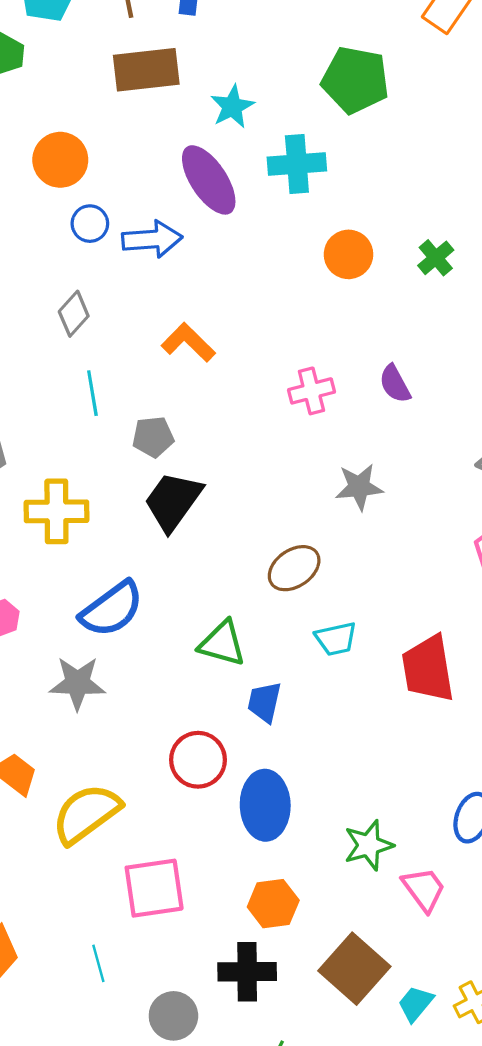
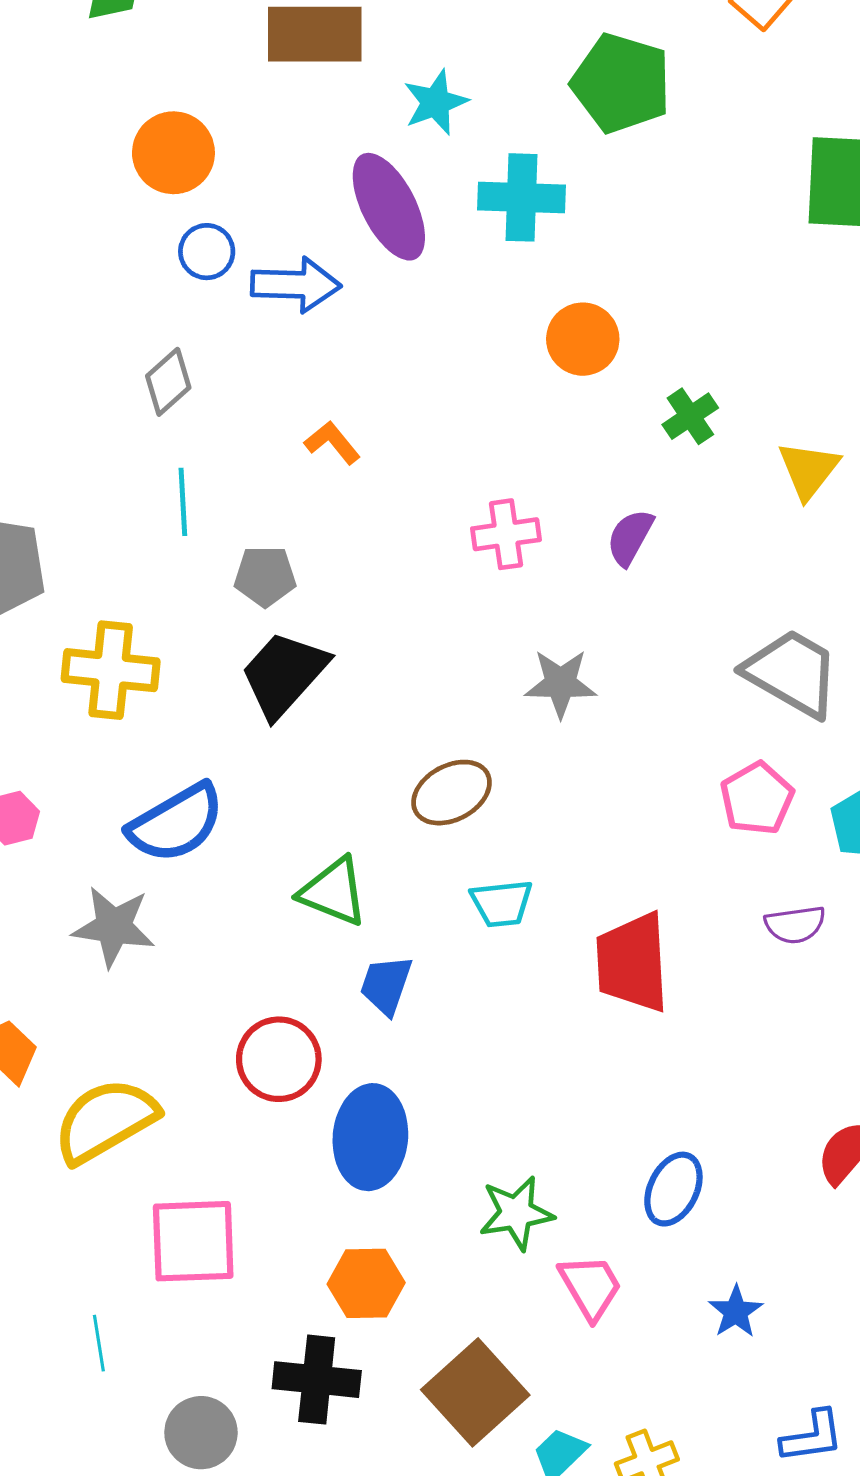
green cross: (436, 258) -> (690, 416), moved
orange L-shape: (188, 342) -> (332, 443), size x0.7
purple semicircle: (395, 384) -> (630, 537), turned 51

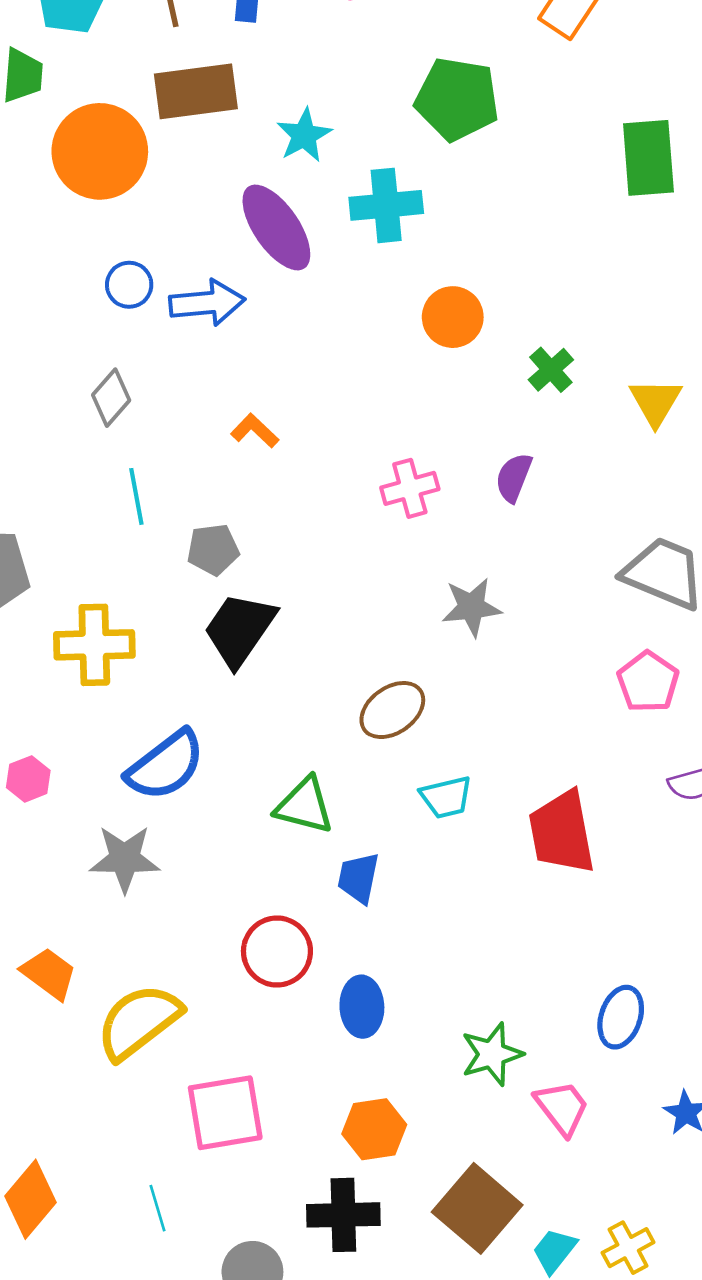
orange circle: (173, 153) -> (100, 151), moved, size x1.4
blue ellipse: (370, 1137) -> (362, 1007), size x0.7

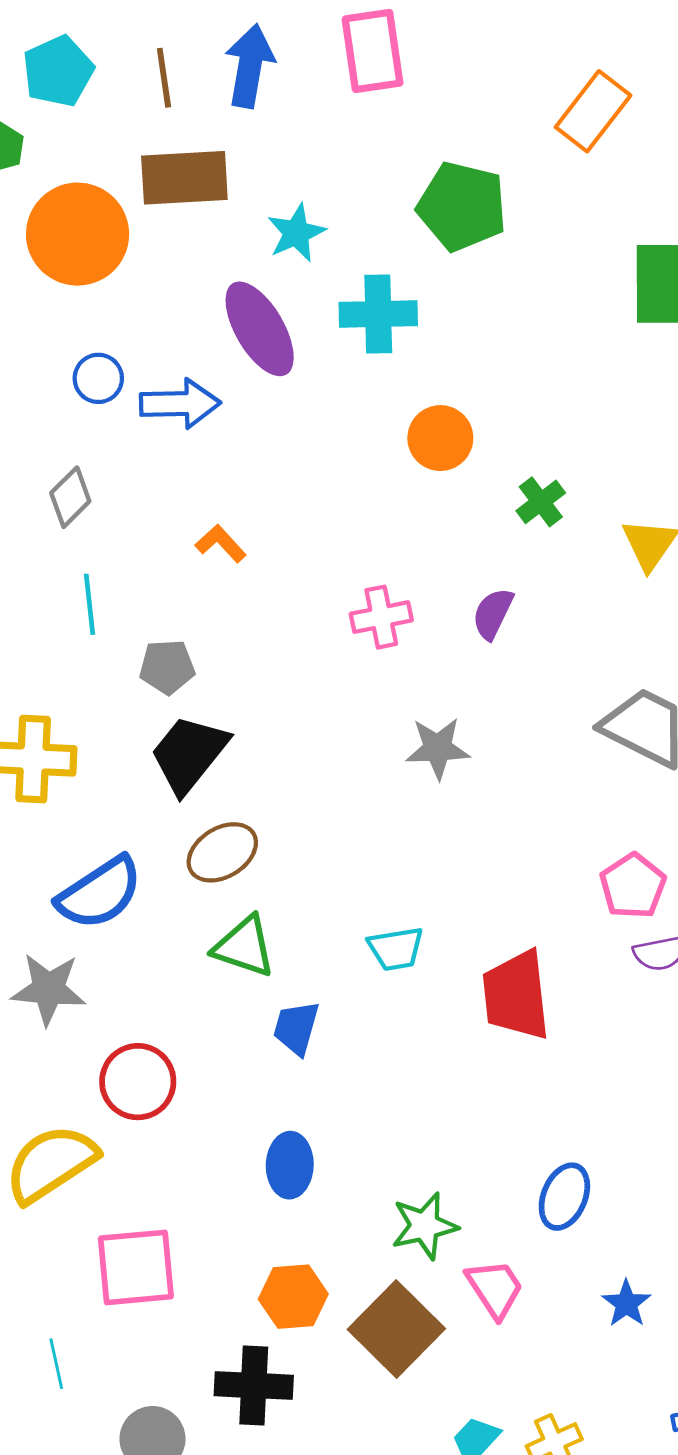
pink pentagon: (648, 682) -> (633, 886), moved
brown ellipse: (392, 710) -> (222, 852), moved
red circle: (277, 952) -> (138, 1082), moved
brown square: (477, 1208) -> (396, 1329), moved

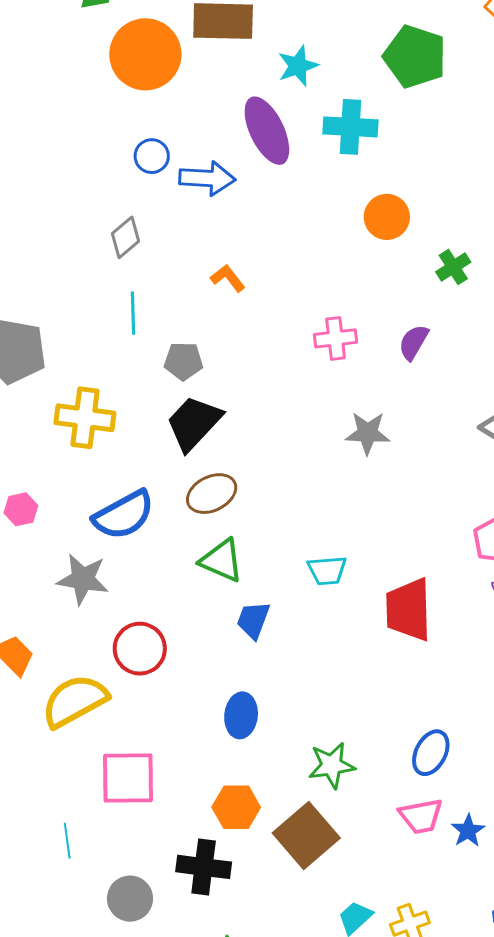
pink trapezoid: (495, 1288) -> (421, 816), moved, turned 108

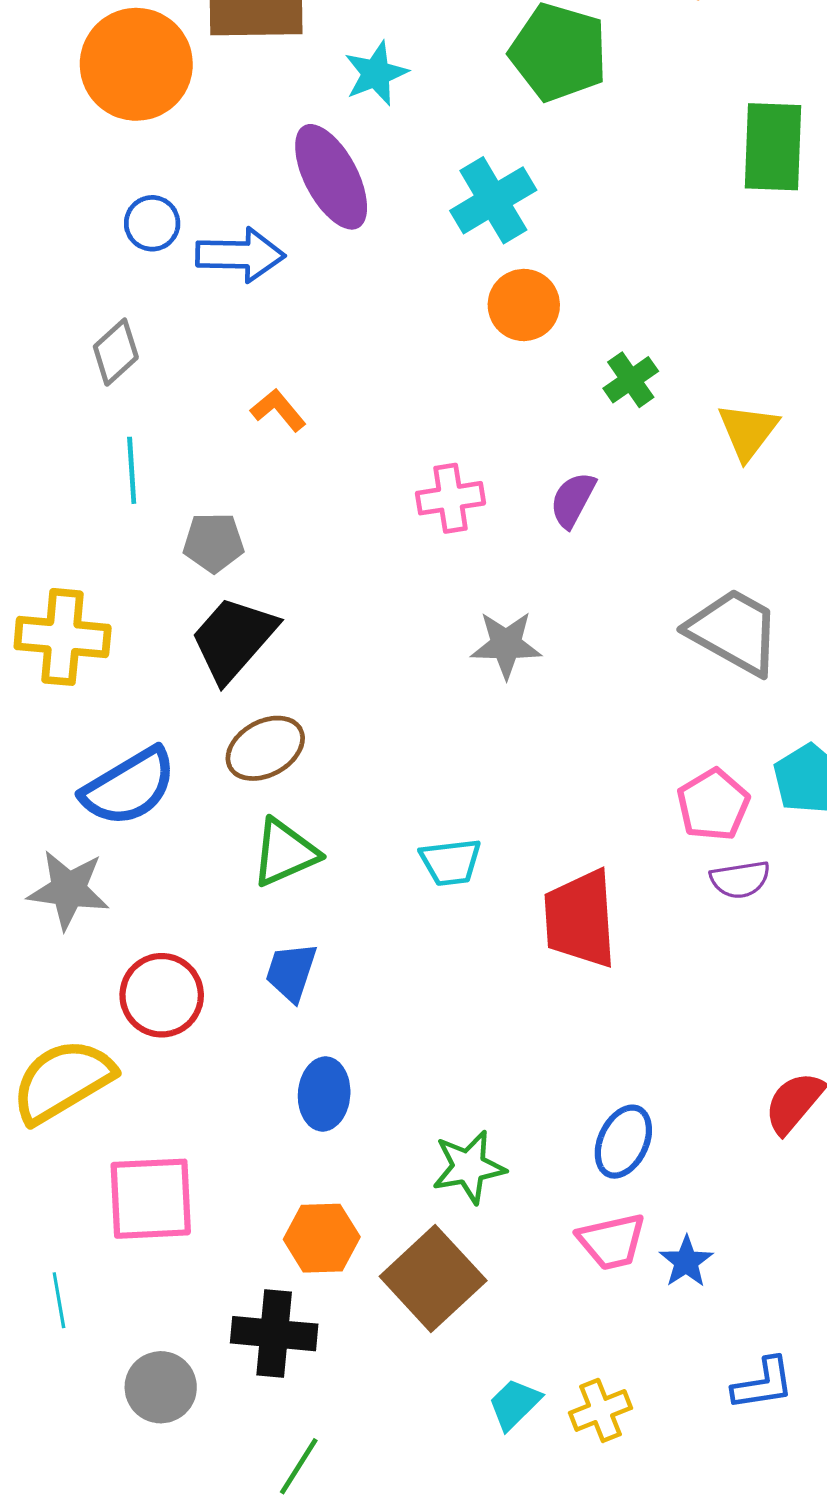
cyan cross: (350, 127) -> (493, 200), moved, turned -32
green triangle: (222, 560) -> (285, 853), turned -45
blue trapezoid: (253, 620) -> (291, 972), moved

